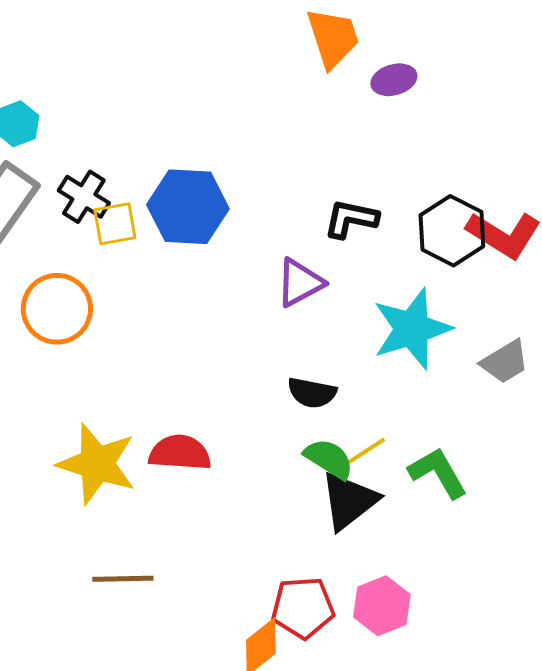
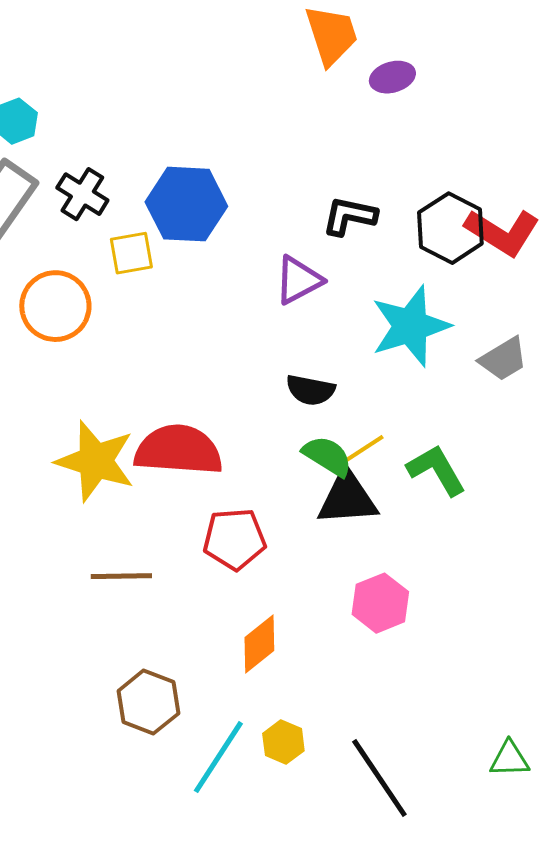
yellow square: (115, 224) -> (131, 253), moved
red semicircle: (180, 453) -> (178, 450), size x1.4
black triangle: (349, 501) -> (347, 498), turned 34
red pentagon: (303, 608) -> (234, 539), moved

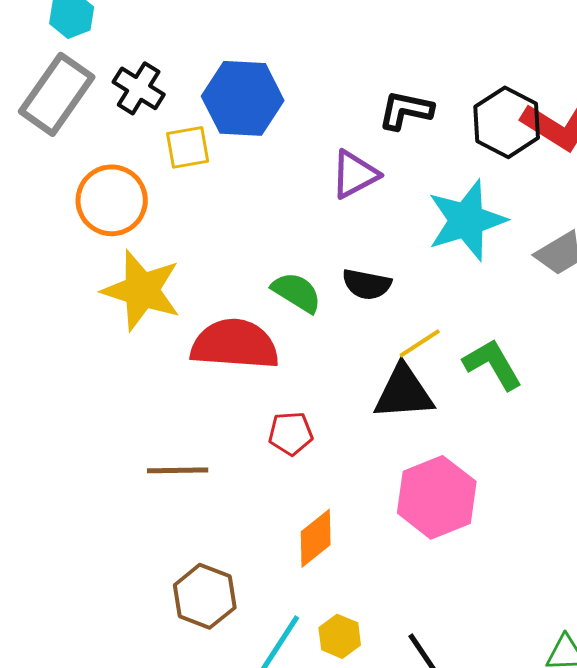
green semicircle: (327, 456) -> (297, 292), moved
yellow star: (95, 461) -> (142, 290), moved
red pentagon: (234, 539) -> (291, 433), size x0.7
pink hexagon: (380, 603) -> (437, 497), size x1.4

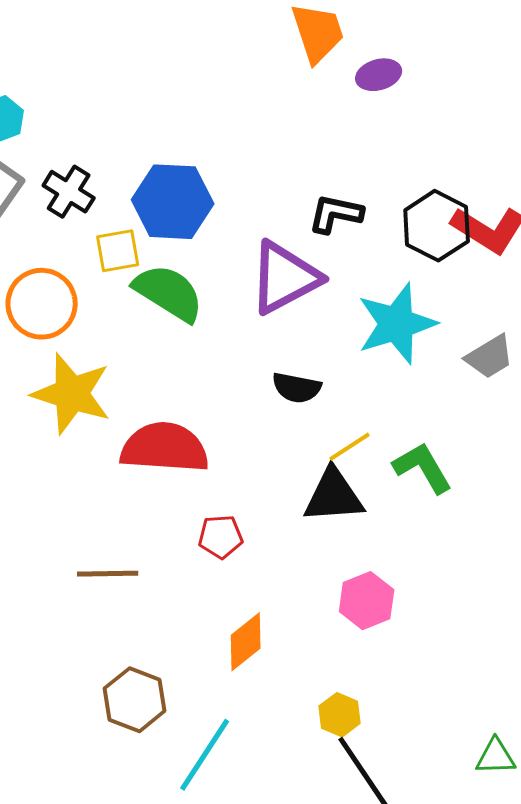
purple triangle: (355, 174) -> (285, 278), size x1.5
green semicircle: (297, 292) -> (169, 293), moved, size x1.4
pink hexagon: (437, 497) -> (367, 601), size x0.7
yellow hexagon: (340, 636) -> (340, 715), moved

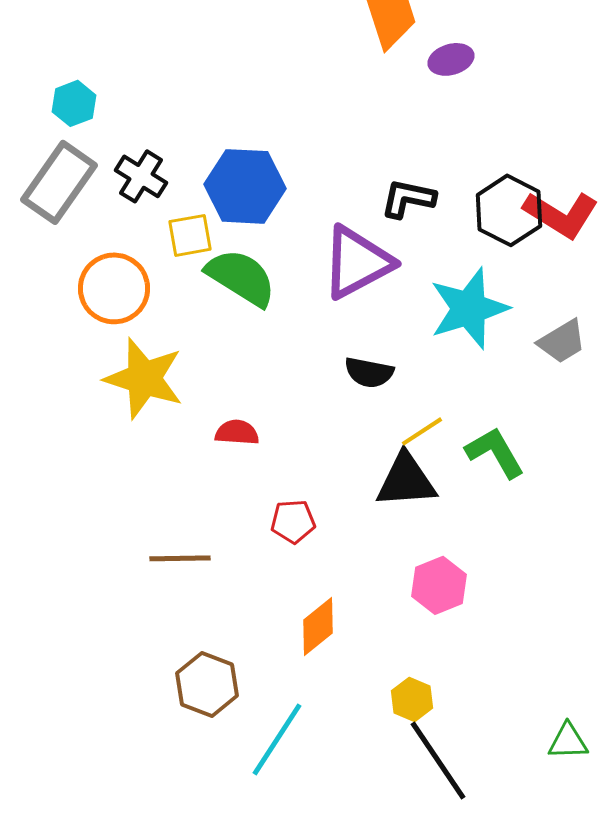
red semicircle: (165, 448) -> (237, 432), size x0.5

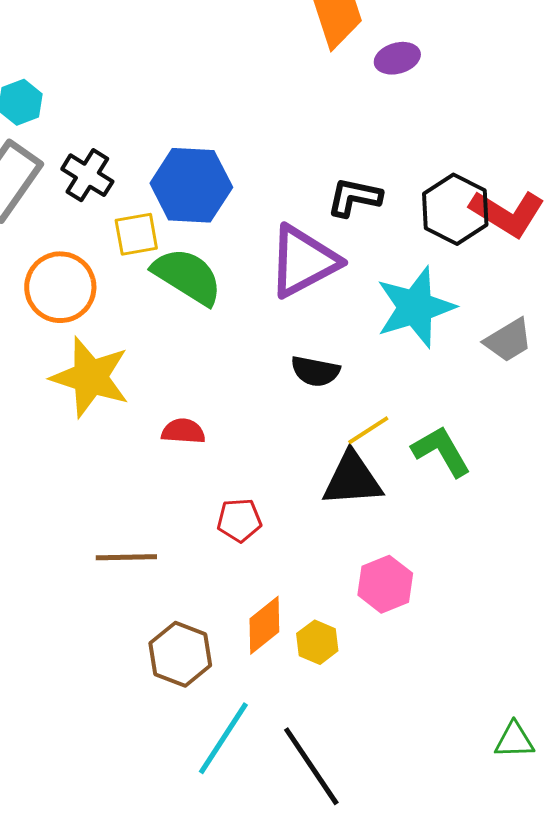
brown hexagon: (207, 684) -> (180, 654), moved
yellow hexagon: (412, 699) -> (317, 642), moved
black line: (438, 760) -> (311, 766), moved

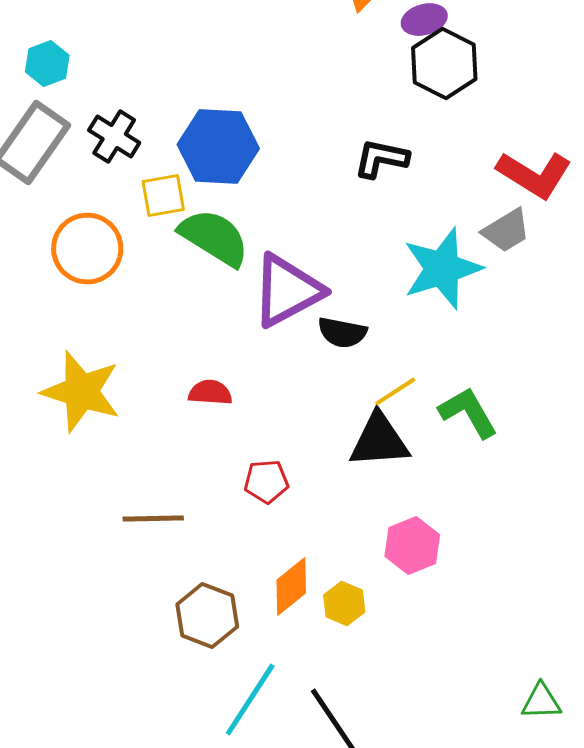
black hexagon: (455, 209) -> (444, 64), moved
purple triangle: (303, 261) -> (287, 291), moved
gray trapezoid: (508, 340) -> (506, 231), moved
yellow star: (90, 377) -> (81, 392), moved

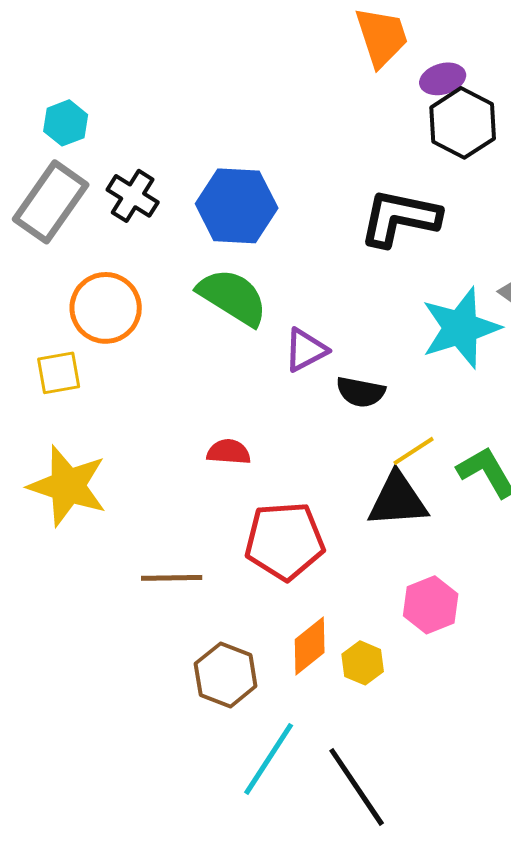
black L-shape: (381, 159) -> (400, 218), size x1.5
yellow square: (163, 196) -> (59, 373), moved
purple triangle: (287, 291) -> (306, 350), size x0.6
yellow star: (81, 392) -> (68, 486), moved
red pentagon: (266, 482) -> (285, 541), size x1.8

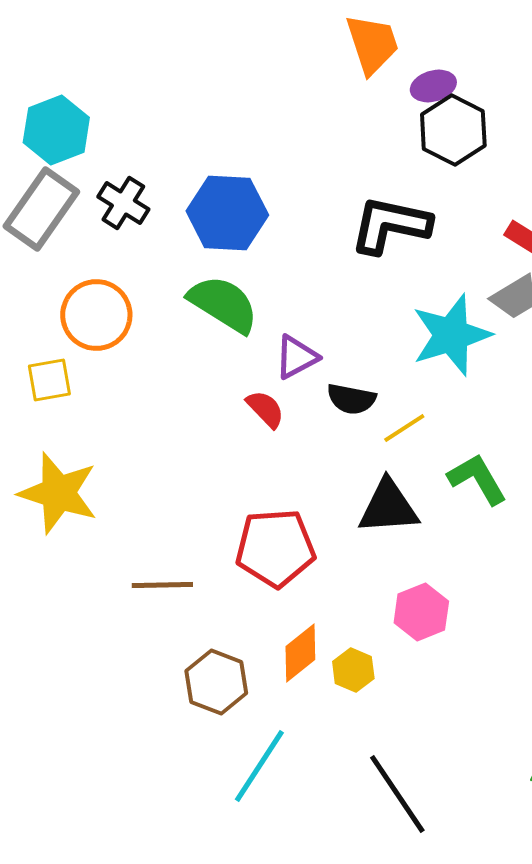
cyan hexagon: (66, 123) -> (56, 130), size x1.5
yellow line: (414, 451) -> (404, 428), moved
red semicircle: (229, 452) -> (265, 409), moved, turned 42
black line: (357, 787) -> (397, 794), moved

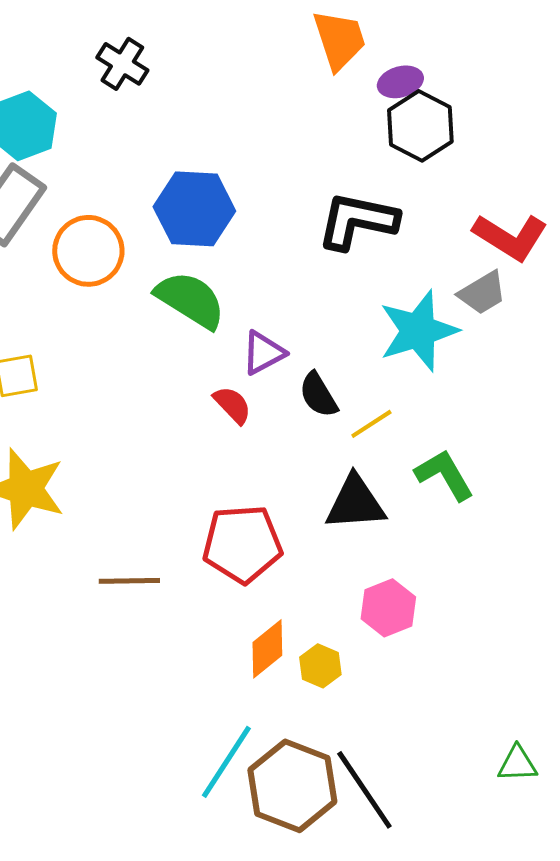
black cross: (123, 203) -> (122, 64), moved
orange circle: (96, 315) -> (88, 251), moved
black semicircle: (351, 399) -> (318, 395), turned 48
brown hexagon: (216, 682) -> (292, 786), moved, size x1.4

